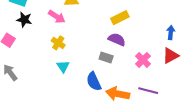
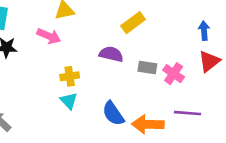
purple semicircle: (117, 39) -> (111, 54), moved
yellow cross: (58, 43) -> (70, 76), moved, turned -32
gray rectangle: (106, 58) -> (147, 68), moved

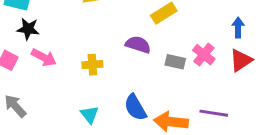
pink arrow: (49, 36) -> (44, 57), moved
pink cross: (174, 74) -> (204, 55), moved
cyan triangle: (69, 101) -> (90, 115), moved

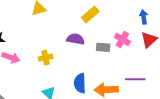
blue semicircle: (135, 107) -> (80, 83), turned 36

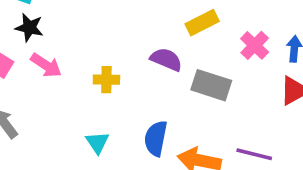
pink cross: (122, 39) -> (255, 45), moved
gray rectangle: (103, 47) -> (211, 85), size x1.5

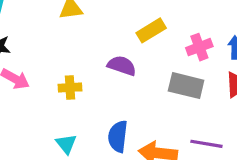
pink cross: (255, 45) -> (199, 47), turned 30
gray rectangle: (211, 85) -> (186, 86), moved

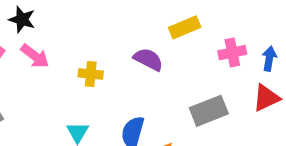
gray rectangle: (186, 86) -> (209, 111), moved, turned -44

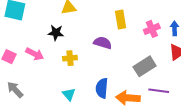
black star: (22, 19) -> (56, 33), moved
yellow rectangle: (185, 27) -> (121, 20), turned -66

